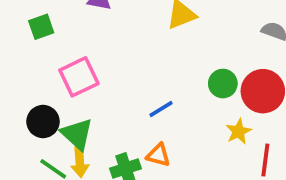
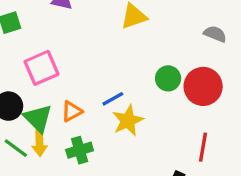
yellow star: (239, 131) -> (128, 121), moved, size x1.4
orange triangle: (158, 155) -> (72, 111), moved, turned -45

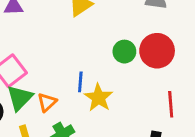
blue line: (113, 99) -> (80, 82), turned -42
green triangle: (38, 118) -> (20, 98), moved, turned 44

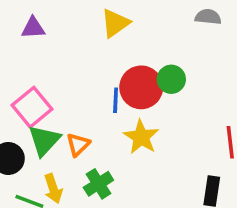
red circle: (157, 51) -> (141, 87), moved
blue line: (80, 82) -> (116, 100), moved

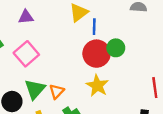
blue line: (116, 100) -> (94, 27), moved
pink square: (32, 107) -> (26, 54), moved

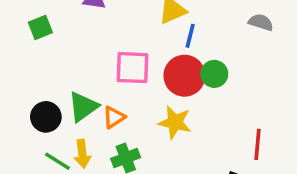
pink square: (26, 54) -> (133, 68), moved, turned 30
yellow star: (97, 86) -> (175, 122), turned -30

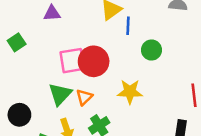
pink square: (133, 68) -> (72, 61), moved
red circle: (184, 76) -> (94, 61), moved
black circle: (46, 117) -> (19, 115), moved

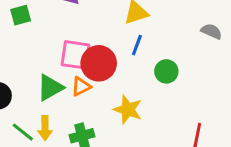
blue line: (128, 26) -> (137, 45), moved
orange triangle: (84, 97) -> (81, 86), moved

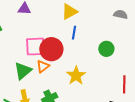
green circle: (166, 71) -> (106, 49), moved
yellow star: (128, 110) -> (76, 76), turned 30

